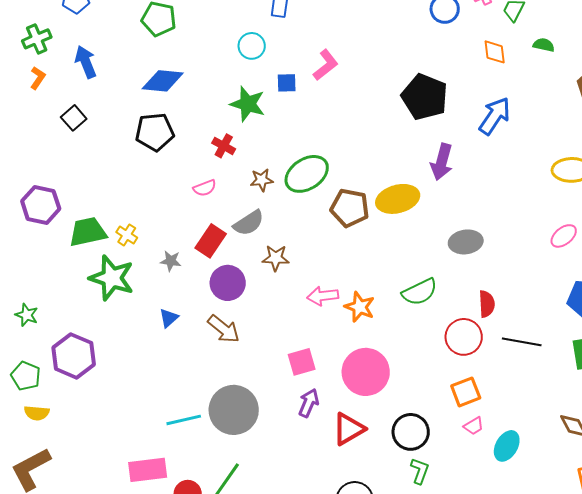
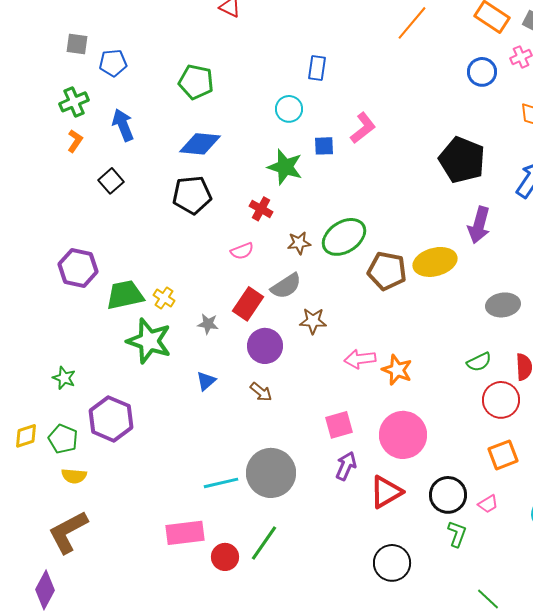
green semicircle: (420, 292) -> (479, 362), moved, size x0.7
brown arrow: (224, 329) -> (261, 392), size x0.7
pink trapezoid: (474, 426) -> (488, 504), moved

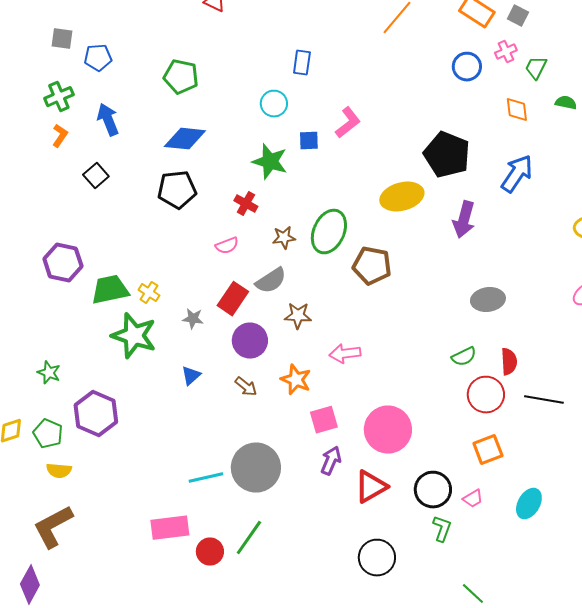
green ellipse: (344, 237) -> (329, 232), turned -33
yellow ellipse: (435, 262) -> (402, 197), moved
orange star: (397, 370) -> (296, 380), moved

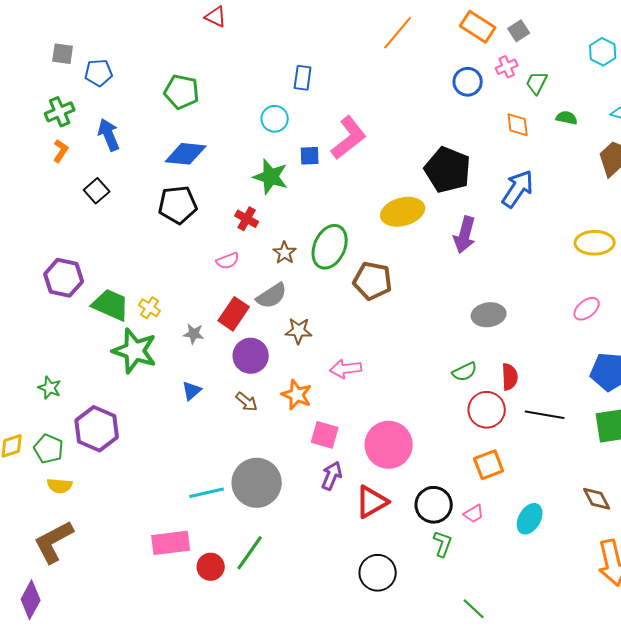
gray square: (518, 16) -> (519, 31), turned 30
pink L-shape: (348, 123) -> (349, 138), size x1.4
brown star: (284, 238) -> (285, 253), turned -30
green trapezoid: (110, 290) -> (111, 305), turned 36
pink square: (324, 420) -> (325, 435), turned 32

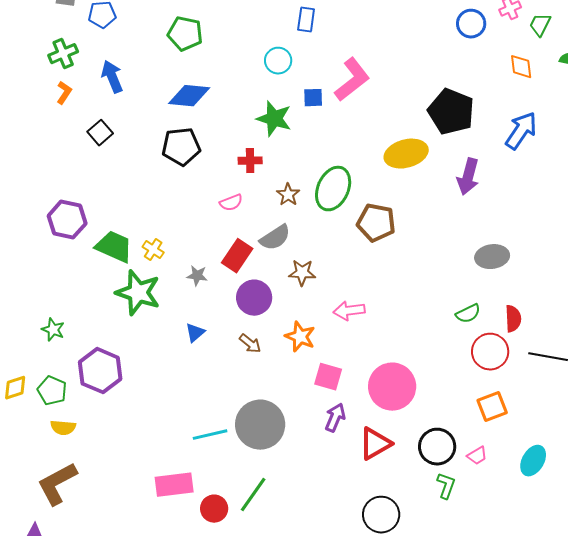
red cross: (247, 219) -> (250, 161), turned -30

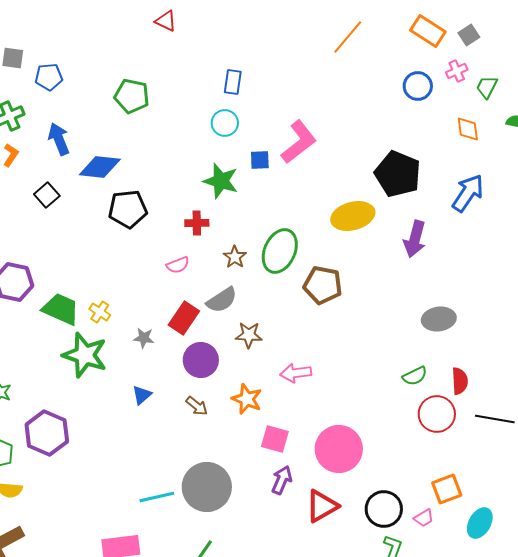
blue rectangle: (306, 20) -> (233, 82), moved
blue diamond: (189, 96) -> (100, 167), moved
orange square: (492, 407) -> (447, 489), moved

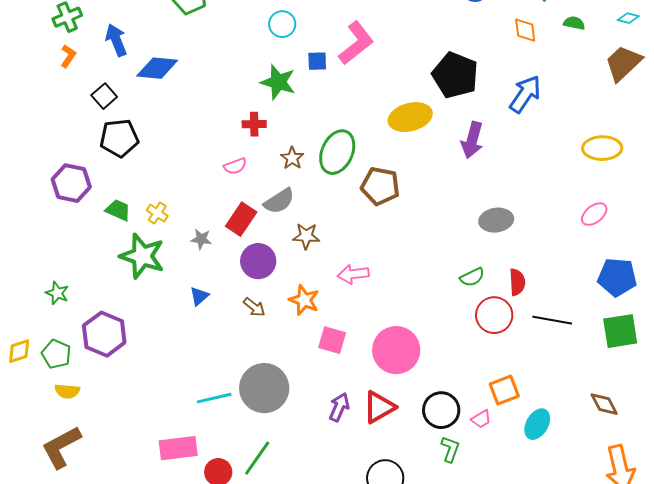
black pentagon: (128, 209) -> (119, 138), moved
green trapezoid: (61, 309) -> (118, 210), size x0.7
purple arrow: (282, 480) -> (339, 407), moved

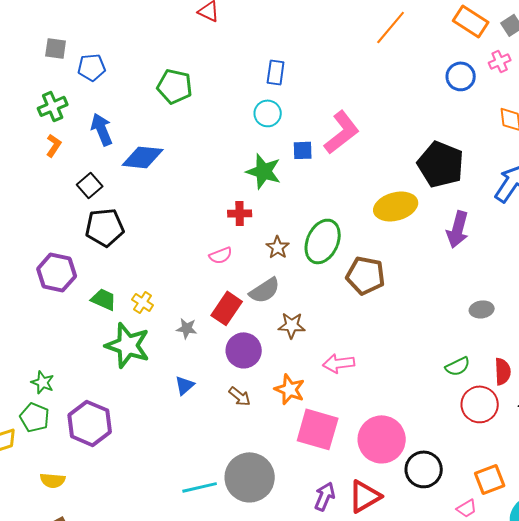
gray ellipse: (496, 220) -> (482, 309), size x0.7
pink square: (332, 340) -> (318, 429), size x1.5
green pentagon: (56, 354) -> (35, 417), moved
black circle: (441, 410) -> (424, 469), moved

